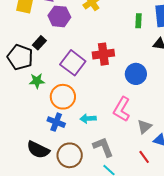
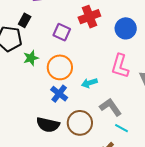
purple square: (73, 63) -> (62, 32), size x0.7
blue cross: (56, 122) -> (59, 94), turned 30

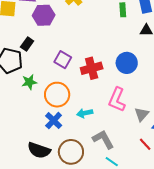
red cross: (89, 17) -> (92, 68), moved

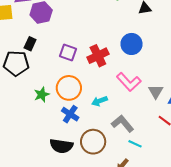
green star: (29, 82) -> (42, 95), moved
pink L-shape: (117, 100) -> (129, 82), turned -55

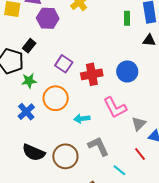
green star: (42, 95) -> (29, 81), moved
blue cross: (70, 114) -> (26, 112), moved
cyan line: (135, 144) -> (119, 170), moved

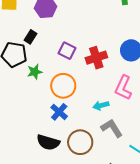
pink L-shape: (115, 108) -> (123, 88), turned 60
blue cross: (26, 112) -> (59, 112), moved
cyan arrow: (82, 119) -> (101, 105), moved

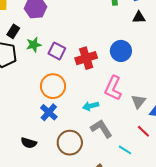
black rectangle: (31, 37) -> (13, 31), moved
green star: (35, 72) -> (34, 45), moved
black semicircle: (48, 142) -> (29, 143), moved, size x0.7

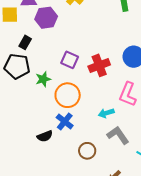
green star: (34, 45) -> (43, 79), moved
black semicircle: (29, 143) -> (45, 136), moved, turned -35
brown circle: (70, 143) -> (87, 151), size x0.7

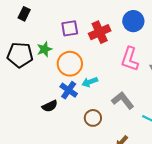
purple square: (70, 60) -> (70, 28), turned -30
black pentagon: (17, 66) -> (20, 55), moved
cyan arrow: (106, 113) -> (90, 82), moved

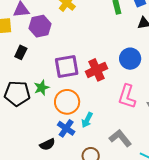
purple square: (70, 28) -> (67, 67), size x1.4
cyan arrow: (90, 82) -> (87, 120), turned -42

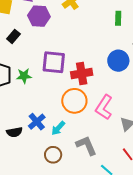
blue circle: (130, 59) -> (118, 61), moved
orange circle: (67, 102) -> (74, 101), moved
cyan arrow: (87, 120) -> (58, 128), moved

